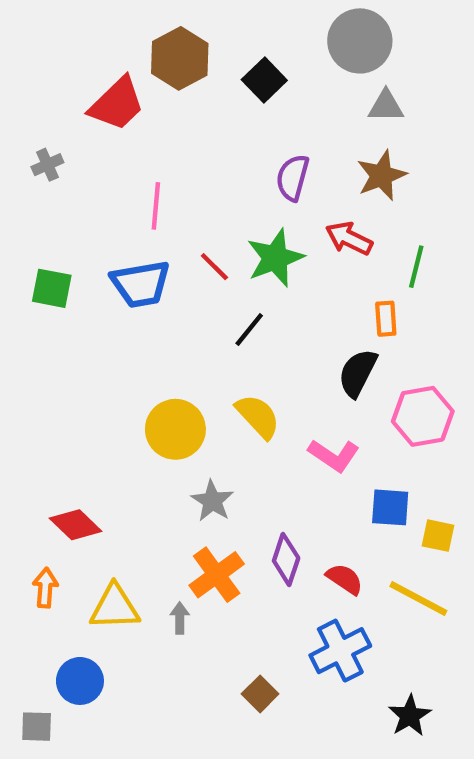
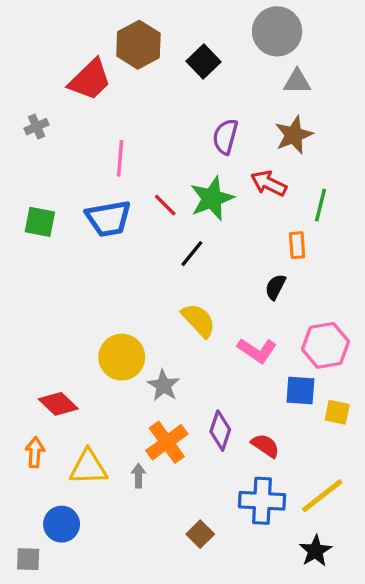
black semicircle: (358, 373) -> (275, 287), size x0.7
pink hexagon: (423, 416) -> (325, 345), moved
yellow circle: (175, 429) -> (122, 357), moved
yellow line: (418, 599) -> (322, 496), moved, turned -66
blue cross: (340, 651) -> (262, 501), turned 30

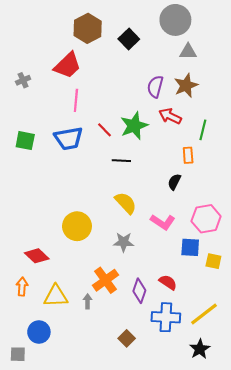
red trapezoid: (90, 80) -> (67, 65), moved
purple semicircle: (225, 137) -> (155, 87), moved
black line: (192, 254) -> (121, 161), turned 54
gray star: (163, 385) -> (124, 242), moved, turned -30
purple diamond: (220, 431) -> (139, 291), moved

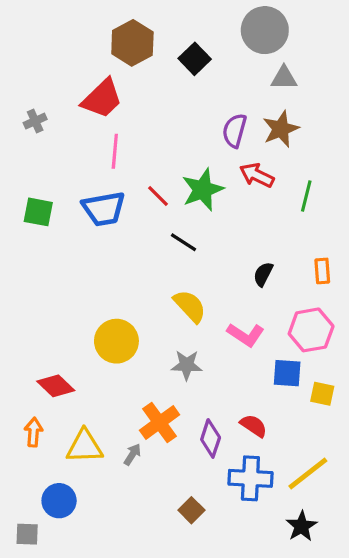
orange rectangle: (188, 155) -> (322, 271), moved
black line: (121, 161) -> (183, 242), turned 30
gray arrow: (88, 301) -> (132, 454), turned 32

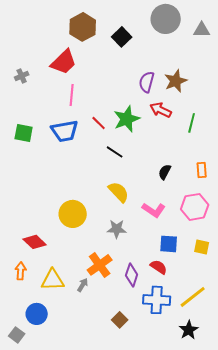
gray triangle: (284, 78) -> (202, 30), moved
blue square: (287, 373) -> (169, 244), moved
gray square: (27, 534) -> (17, 335), turned 35

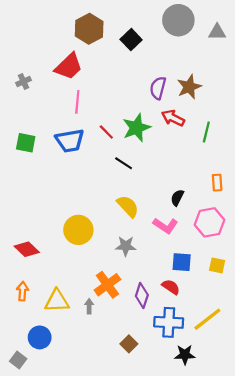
black semicircle: (165, 172) -> (177, 198), moved
red diamond: (35, 242) -> (27, 249), moved
gray arrow: (83, 285) -> (89, 306), turned -32
black star: (189, 330) -> (185, 355), moved, turned 30

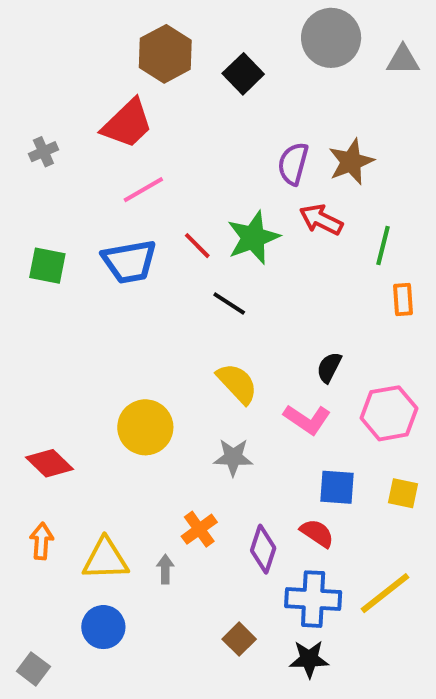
pink line: (77, 102) -> (143, 190), turned 55
orange rectangle: (217, 183) -> (403, 299), moved
orange cross: (107, 285) -> (199, 529), size x0.7
blue circle: (40, 337) -> (103, 627), moved
black star: (185, 355) -> (309, 659), moved

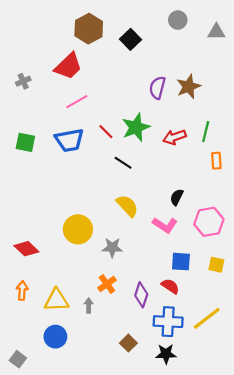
gray circle: (331, 38) -> (178, 20), size x0.6
red arrow: (321, 220) -> (175, 137), moved, turned -45
gray star: (233, 457) -> (112, 248), moved

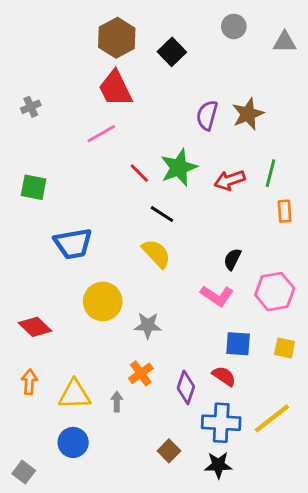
red trapezoid: (68, 66) -> (115, 89), moved, turned 108
blue trapezoid: (69, 140) -> (73, 244), moved
yellow semicircle: (127, 206) -> (156, 253), moved

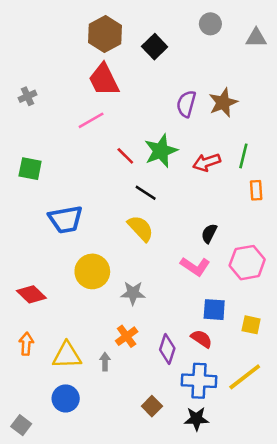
yellow square: (285, 348) -> (251, 325), moved

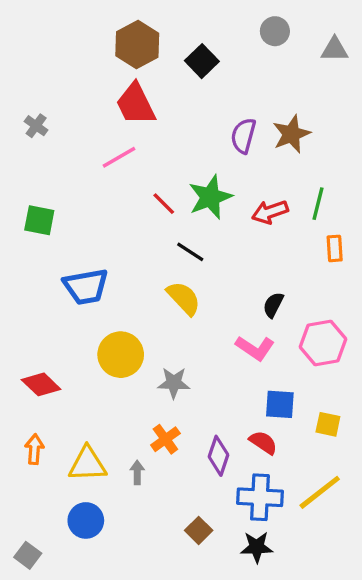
gray cross: (28, 96) -> (36, 126), turned -30

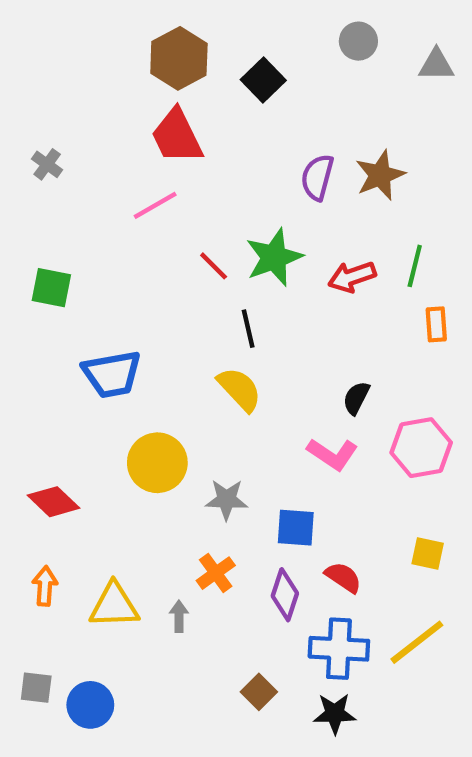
black line: (190, 252) -> (248, 329), turned 44
blue square: (280, 404) -> (296, 528), moved
blue circle: (86, 520) -> (90, 705), moved
gray square: (28, 555) -> (36, 688), moved, turned -30

